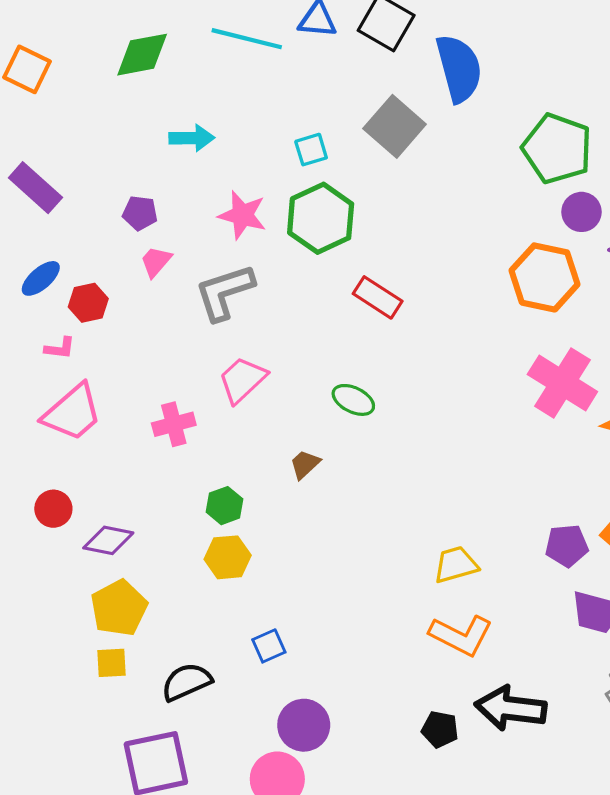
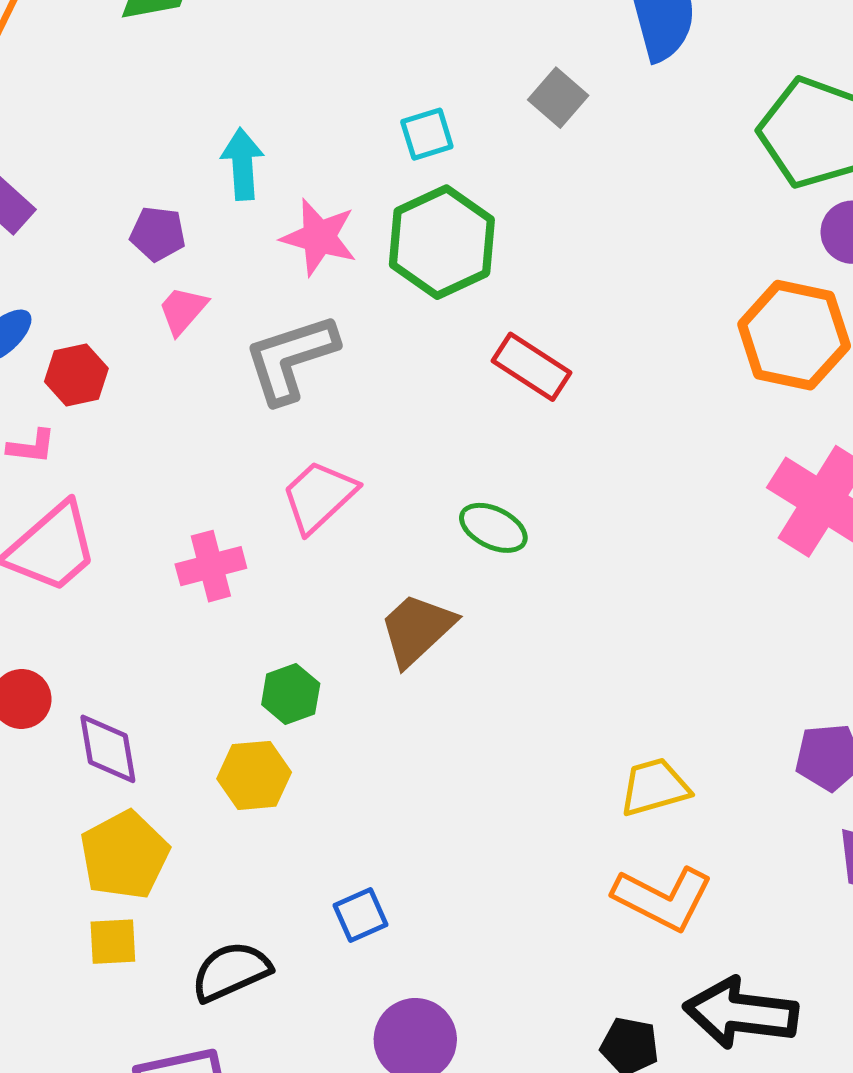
gray square: (395, 126) -> (558, 98), size x0.6
cyan arrow: (192, 138) -> (242, 164), moved, turned -93
brown trapezoid: (305, 464) -> (417, 629), size x1.6
purple diamond: (108, 540) -> (108, 749), turned 69
yellow hexagon: (228, 557) -> (254, 775), moved

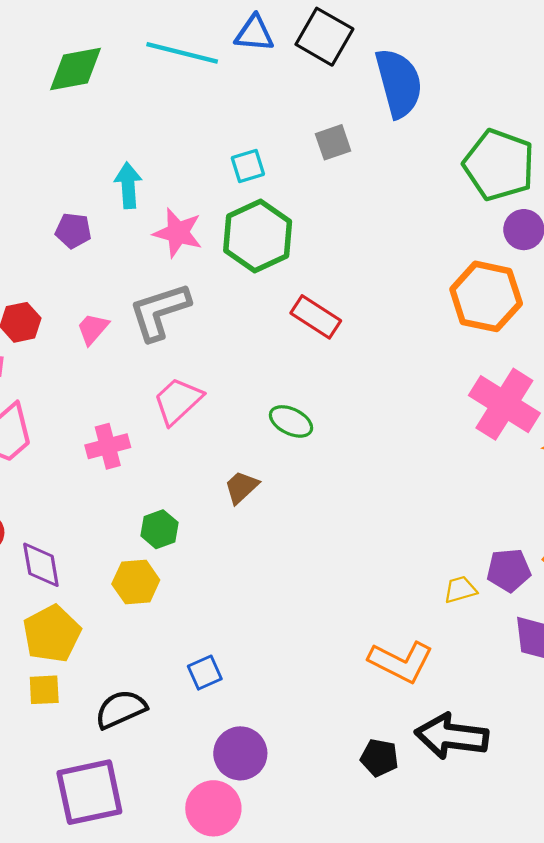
gray square: (558, 98) -> (333, 142), turned 30
pink trapezoid: (183, 310) -> (93, 329), moved
brown trapezoid: (417, 629) -> (241, 487), size x0.7
yellow trapezoid: (655, 787) -> (460, 590), moved, size x0.7

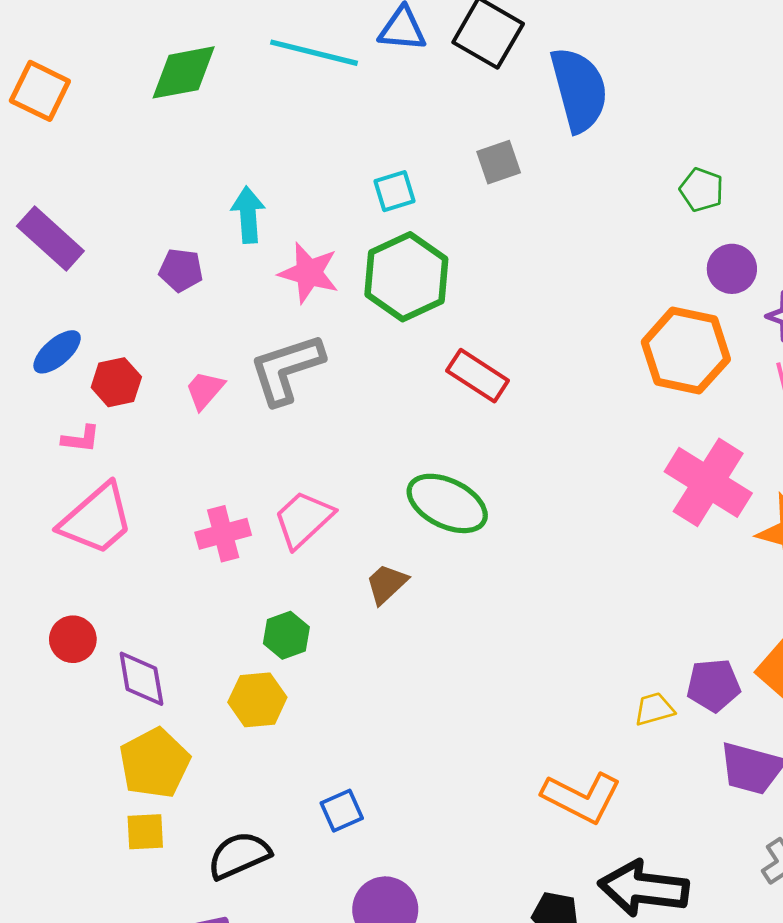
green pentagon: (499, 165) -> (702, 190), size x0.5
pink trapezoid: (178, 401) -> (304, 519), moved
green ellipse: (291, 421) -> (447, 503), size x1.5

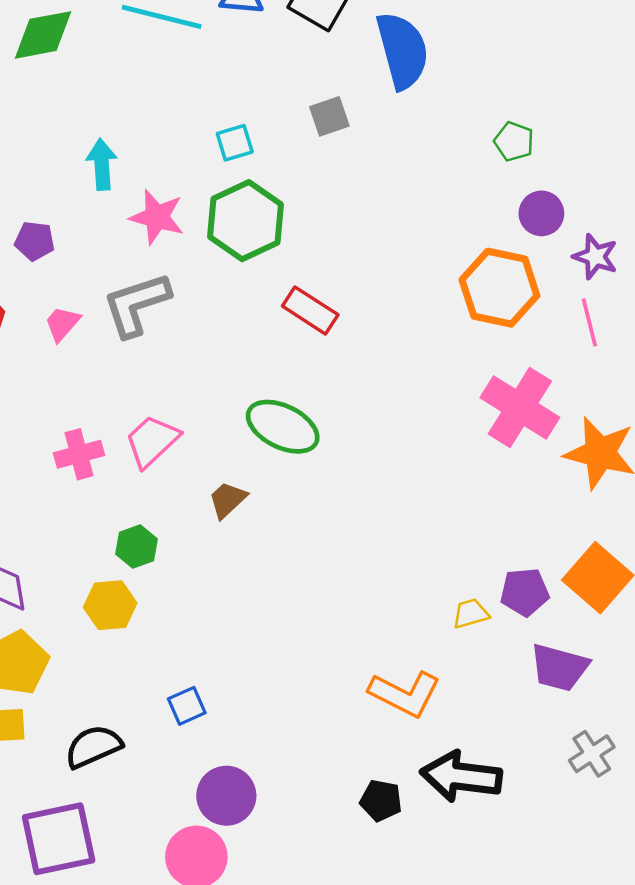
purple pentagon: (181, 270) -> (35, 241), moved

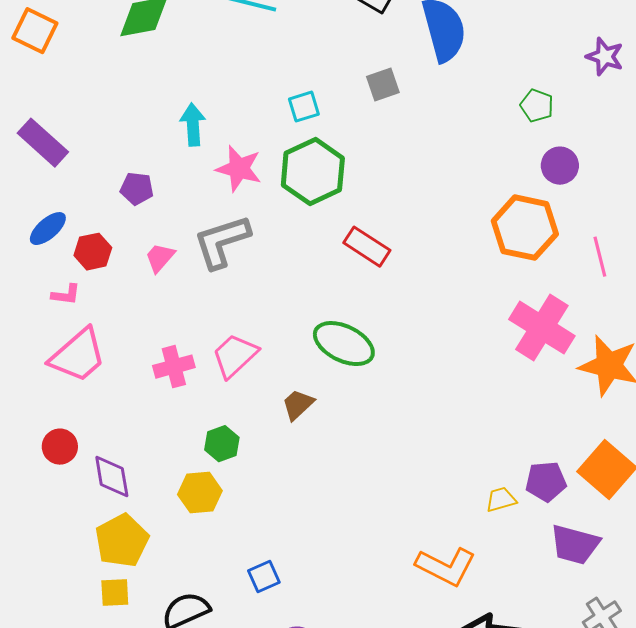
purple star: (595, 257) -> (605, 57), moved

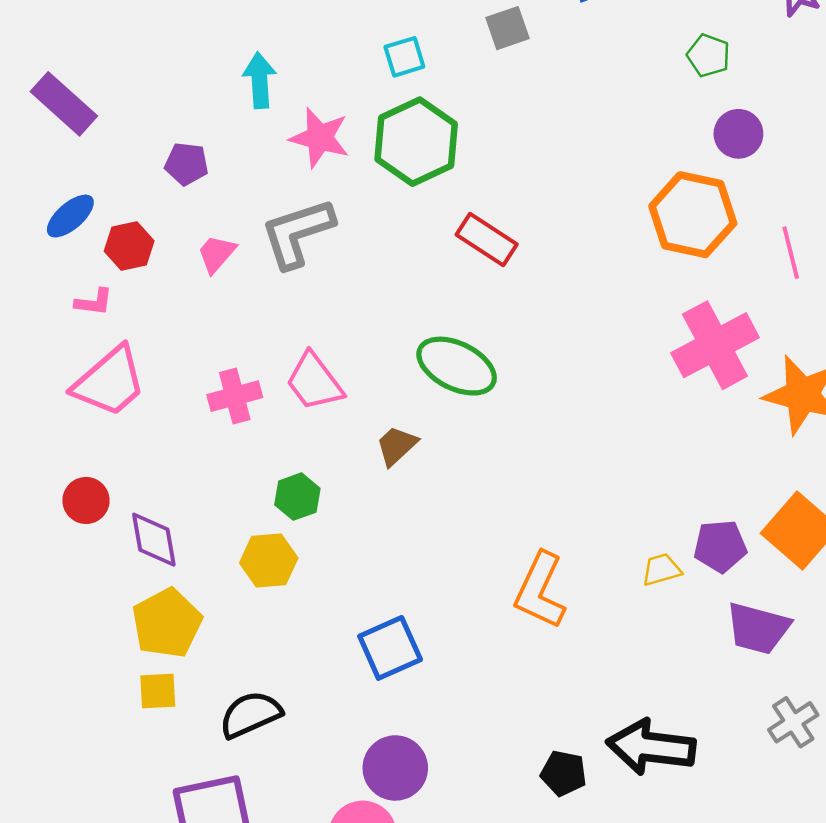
pink cross: (542, 328) -> (715, 345), turned 30
pink trapezoid: (235, 356) -> (314, 382), turned -84
orange L-shape: (446, 567) -> (540, 591), moved, turned 88
blue square: (264, 577) -> (390, 648), moved, size x1.5

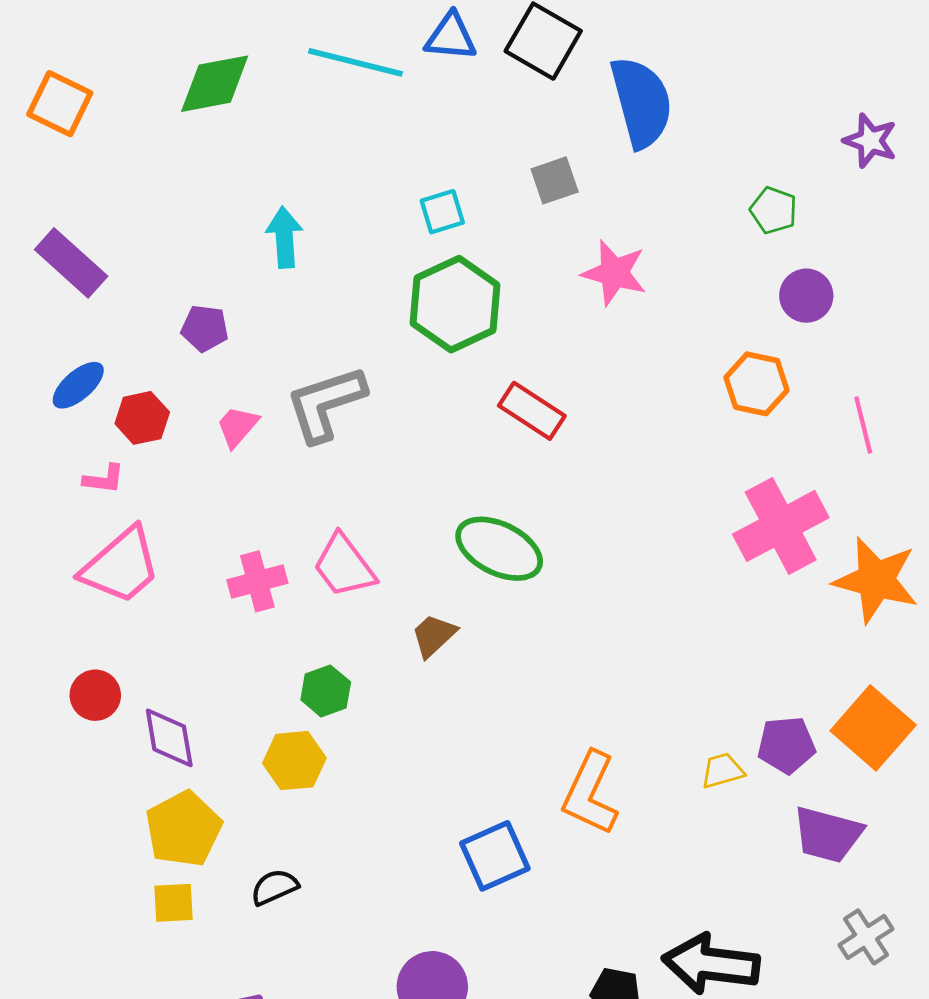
pink star: (320, 138) -> (614, 273), moved
orange hexagon: (693, 215) -> (757, 384), size x0.7
blue square: (390, 648) -> (495, 856), moved
black semicircle: (250, 714) -> (274, 887), moved, size x0.7

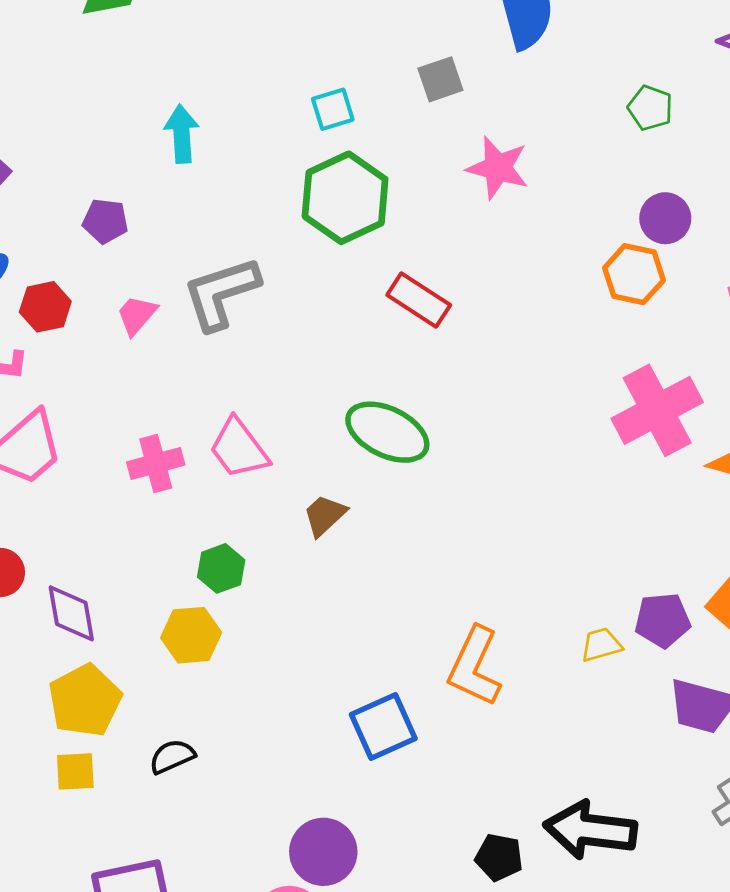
purple circle: (806, 296) -> (665, 218), moved

